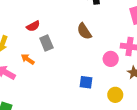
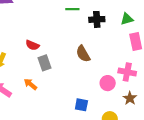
red semicircle: (33, 26) -> (32, 45), turned 48
orange arrow: (28, 59) -> (30, 84), moved

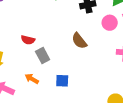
pink circle: (108, 83) -> (110, 23), moved
blue square: (81, 105) -> (62, 81), moved

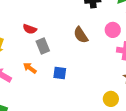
pink circle: (110, 23) -> (113, 30), moved

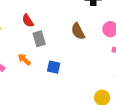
red semicircle: (30, 29) -> (28, 21), turned 32

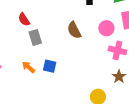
orange arrow: (24, 59) -> (28, 67), moved

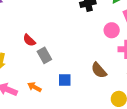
brown semicircle: (74, 30) -> (99, 70), moved
orange arrow: (28, 67) -> (34, 87), moved

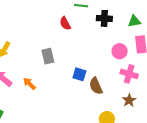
red semicircle: (29, 40) -> (65, 23), moved
blue square: (65, 80) -> (79, 74), moved

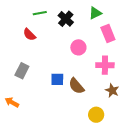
black cross: (104, 18) -> (66, 19), turned -35
pink circle: (120, 51) -> (78, 47), moved
gray rectangle: (48, 56) -> (22, 71), turned 56

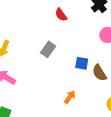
orange arrow: (12, 102) -> (70, 97), moved, turned 88

